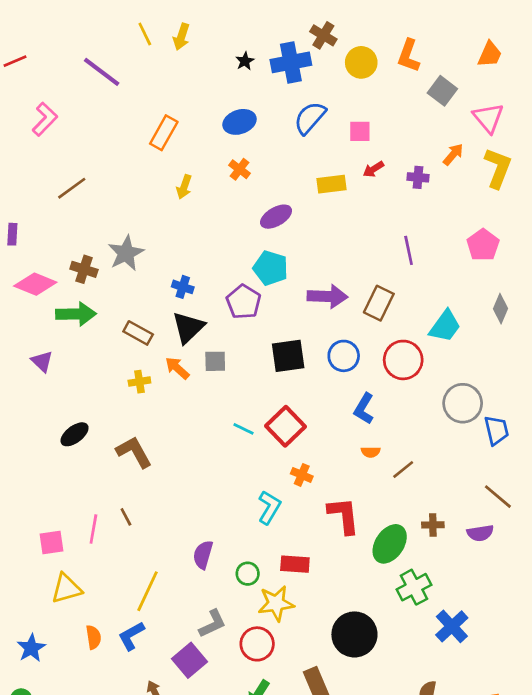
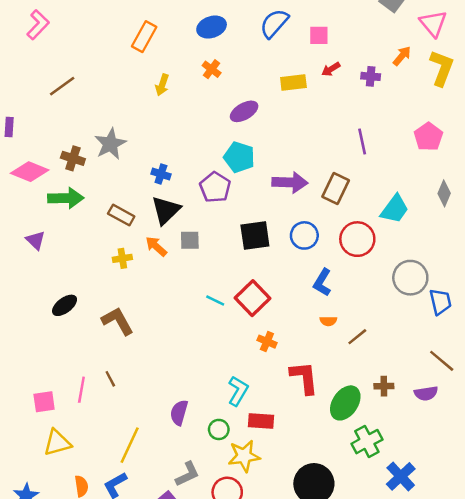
cyan L-shape: (269, 507) -> (238, 391), moved

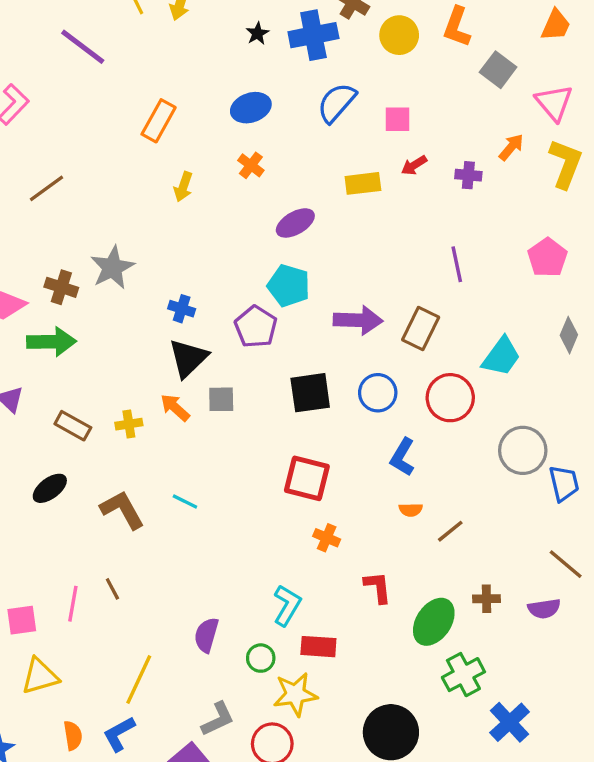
brown rectangle: (121, 215) -> (73, 426), moved
red square: (253, 298) -> (307, 478), turned -32
cyan line: (215, 301) -> (185, 502), moved
red L-shape: (304, 378) -> (378, 587), size x0.7

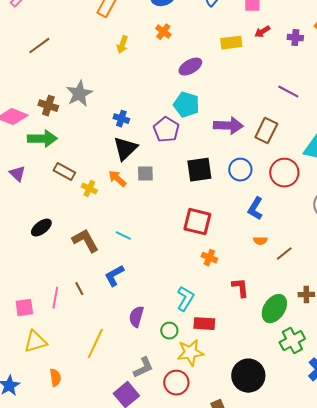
purple line: (457, 264) -> (288, 92), turned -50
yellow cross: (129, 424) -> (89, 189), turned 35
brown rectangle: (73, 426) -> (64, 172), moved
blue L-shape: (119, 734) -> (114, 276), moved

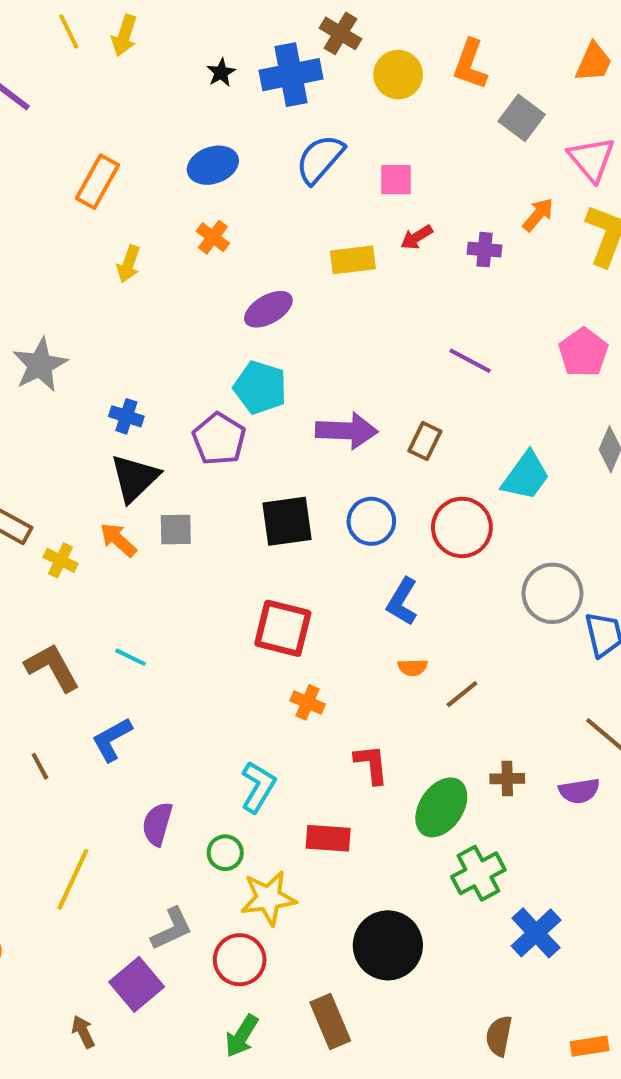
brown rectangle: (266, 131) -> (425, 441), size x0.7
red rectangle: (204, 324) -> (328, 838), moved

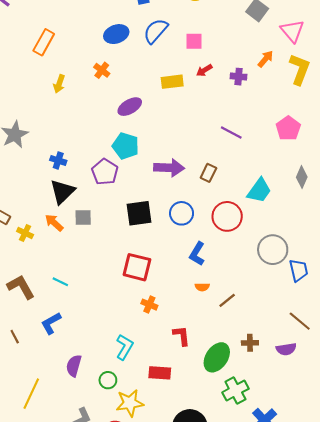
blue ellipse: (213, 165) -> (116, 34), moved

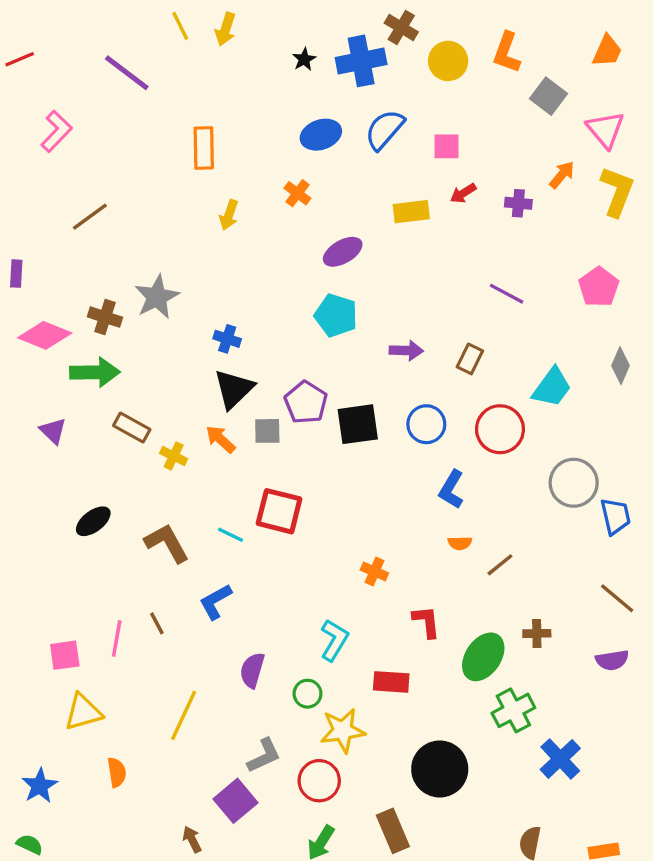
orange rectangle: (44, 42) -> (204, 148), turned -30
purple arrow: (169, 168) -> (406, 351), size x0.7
purple pentagon: (105, 172) -> (306, 402), moved
red square: (137, 267) -> (279, 511), moved
purple semicircle: (286, 349) -> (612, 660), moved

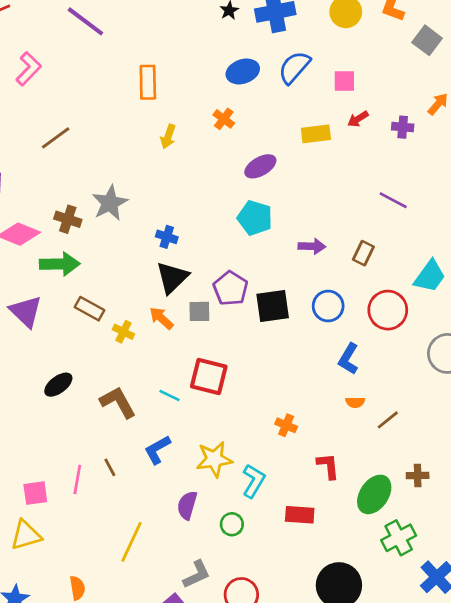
purple triangle: (53, 431) -> (26, 311), size x1.5
yellow triangle: (83, 712) -> (26, 535), moved
yellow star: (343, 730) -> (214, 459), moved

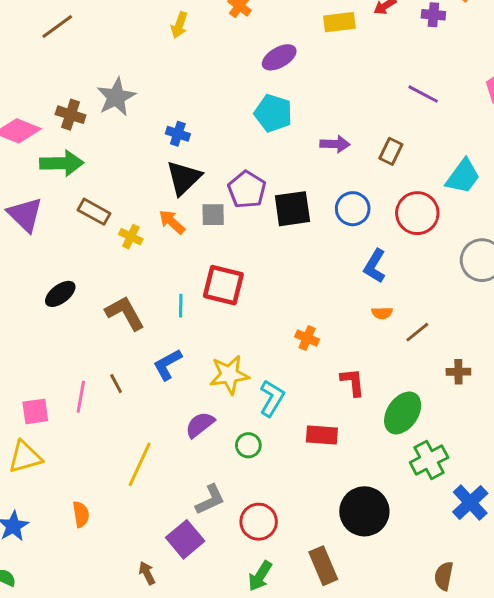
cyan line: (170, 395) -> (181, 306), turned 65
brown cross: (418, 475) -> (458, 372), moved
purple semicircle: (187, 505) -> (200, 425), turned 36

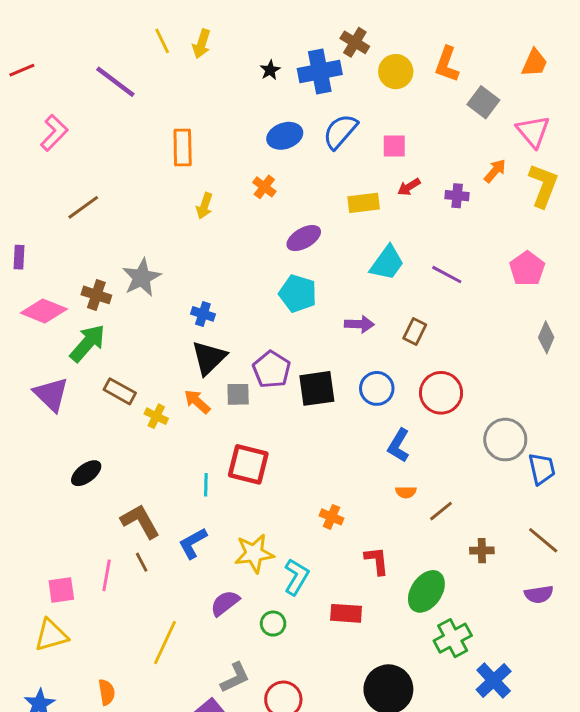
green arrow: (62, 163) -> (88, 343), turned -48
cyan trapezoid: (463, 176) -> (387, 263), moved
brown L-shape: (125, 313) -> (140, 521), moved

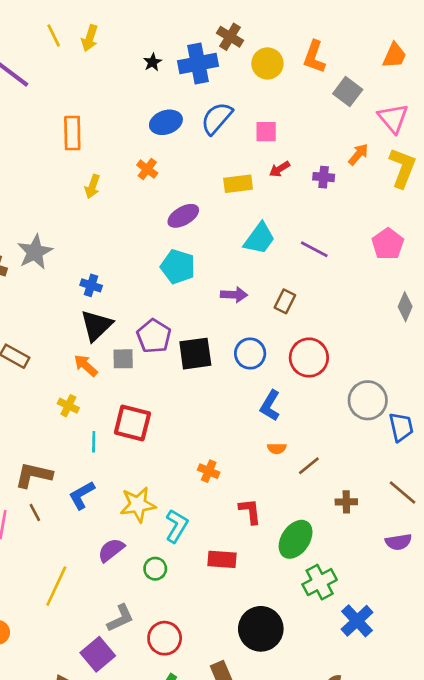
yellow cross: (156, 416) -> (68, 406), moved
brown L-shape: (140, 521) -> (34, 475), turned -48

